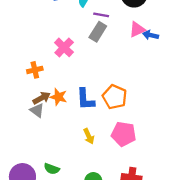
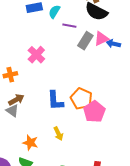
gray rectangle: (98, 32) -> (85, 41), moved
orange star: (58, 97) -> (30, 143), moved
pink pentagon: (124, 134) -> (94, 112), moved, turned 30

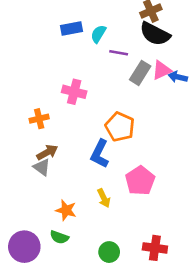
pink cross: (36, 55) -> (74, 92), turned -30
orange pentagon: (81, 99) -> (120, 127), moved
blue L-shape: (55, 101) -> (100, 154), turned 30
pink pentagon: (94, 112) -> (140, 181), moved

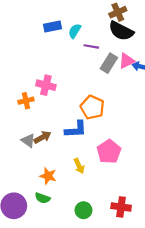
pink cross: (74, 92) -> (46, 85), moved
brown arrow: (47, 152) -> (43, 137), moved
blue L-shape: (100, 154) -> (76, 129), turned -120

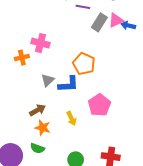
brown arrow: (43, 137) -> (37, 110), moved
gray triangle: (28, 141) -> (48, 80), moved, turned 40

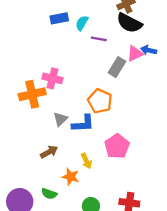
gray rectangle: (99, 22) -> (117, 67), moved
blue arrow: (128, 26) -> (149, 50), moved
orange cross: (22, 58) -> (32, 94), size x1.6
orange star: (43, 128) -> (71, 177), moved

